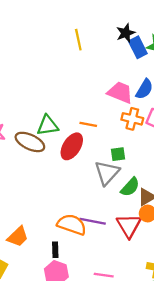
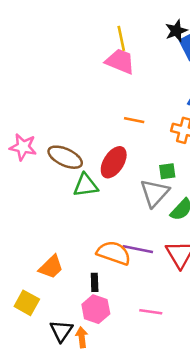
pink trapezoid: (120, 92) -> (120, 61), moved
orange line: (88, 124) -> (134, 120), moved
green triangle: (48, 125) -> (86, 185), moved

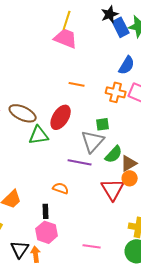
yellow line: (121, 38) -> (67, 20), turned 30
purple line: (138, 249) -> (80, 162), moved
orange semicircle: (114, 253) -> (61, 188), size x0.6
pink line: (151, 312) -> (92, 246), moved

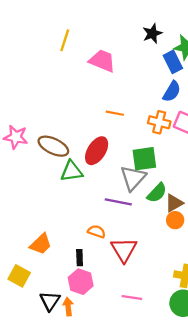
yellow line: (67, 20) -> (65, 40), moved
blue rectangle: (121, 27) -> (173, 62), moved
green square: (103, 124) -> (144, 159), size x1.6
red triangle: (113, 189) -> (124, 250), moved

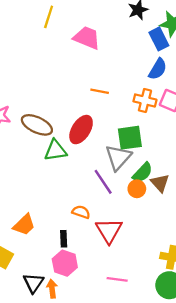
purple line: (118, 202) -> (103, 182), turned 45
brown triangle: (174, 203) -> (160, 183), turned -42
orange circle: (175, 220) -> (137, 189), moved

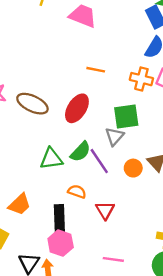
green triangle: (55, 150) -> (51, 159), moved
gray triangle: (118, 157) -> (114, 136), size x0.7
green semicircle: (143, 173) -> (80, 152), moved
red triangle: (109, 231) -> (105, 210), size x0.7
black rectangle: (64, 239) -> (59, 218), size x1.6

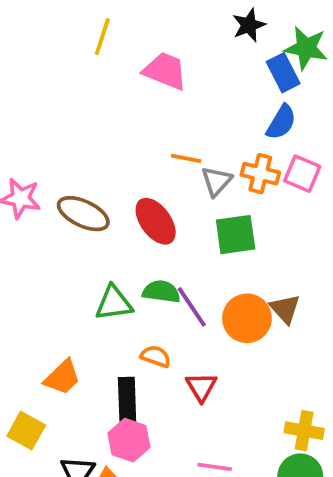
red ellipse: (77, 108) -> (156, 221), turned -68
gray triangle: (114, 136) -> (217, 181), moved
green semicircle: (80, 152) -> (161, 292), turned -125
orange circle: (133, 168) -> (247, 318), size x1.6

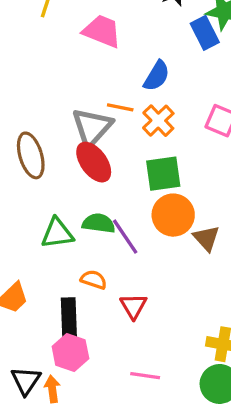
blue semicircle: (281, 122) -> (157, 76), moved
orange cross: (260, 174) -> (158, 121), moved, turned 32
gray triangle: (217, 181) -> (92, 127), moved, size x1.5
brown ellipse: (83, 214) -> (31, 155), turned 48
orange circle: (247, 318) -> (173, 215), moved

